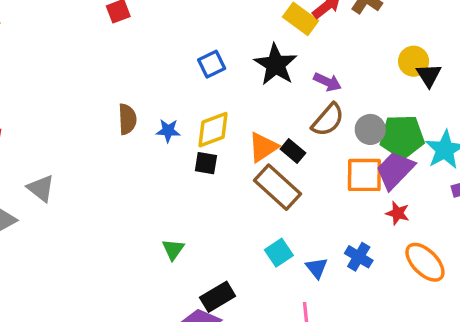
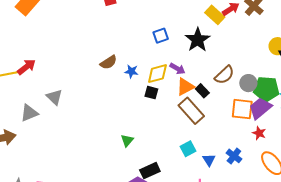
purple arrow: (327, 82) -> (177, 69), moved
brown semicircle: (127, 119) -> (108, 62), turned 54

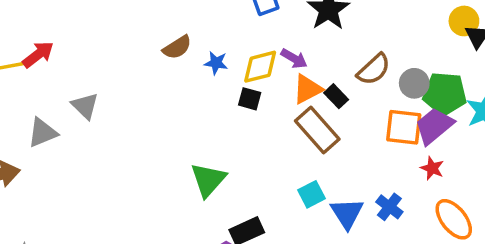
green triangle: (127, 140) -> (208, 180), size x1.6
blue triangle: (209, 160) -> (347, 213), size x1.5

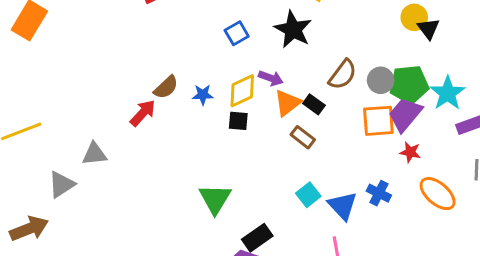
red arrow: (38, 55) -> (143, 113), moved
gray triangle: (85, 106) -> (95, 154), turned -40
brown rectangle: (317, 130) -> (303, 137), size x0.6

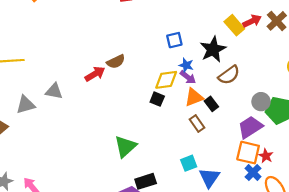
brown semicircle: (343, 75) -> (229, 75), moved
blue star: (203, 95) -> (186, 65), moved
purple trapezoid: (405, 115) -> (250, 127), moved
orange square: (378, 121) -> (248, 153), moved
blue cross: (379, 193) -> (253, 173), moved

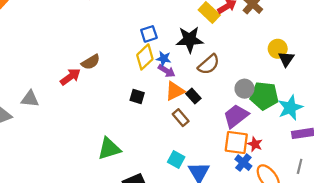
black star: (213, 49) -> (190, 40), turned 30
yellow diamond: (166, 80) -> (145, 57), moved, turned -30
green triangle: (125, 147) -> (109, 149), turned 30
cyan square: (189, 163) -> (176, 159), turned -35

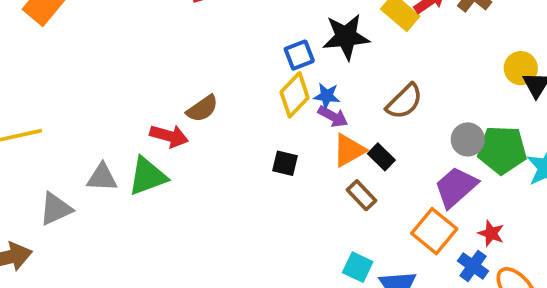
black star: (190, 40) -> (346, 37), moved
red arrow: (70, 77) -> (169, 136), turned 55
orange square: (236, 142) -> (434, 231), moved, turned 35
green triangle: (109, 149) -> (147, 176), moved

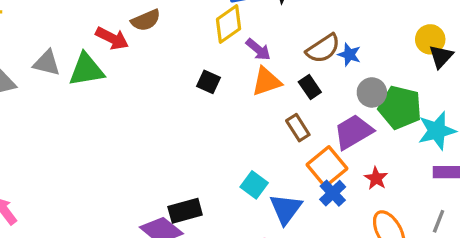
blue star: (327, 96) -> (349, 55), moved
black rectangle: (381, 157) -> (310, 87), moved
brown rectangle: (361, 195) -> (298, 128), moved
blue cross: (473, 266) -> (333, 193), moved

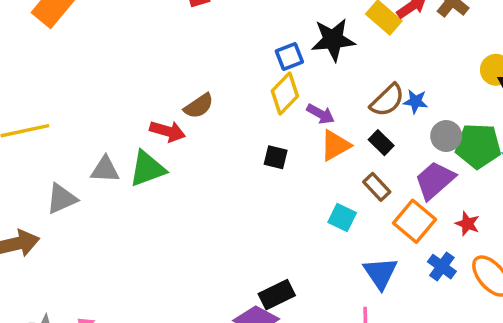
cyan square: (254, 185) -> (342, 217), moved
blue cross: (333, 193) -> (442, 267), moved

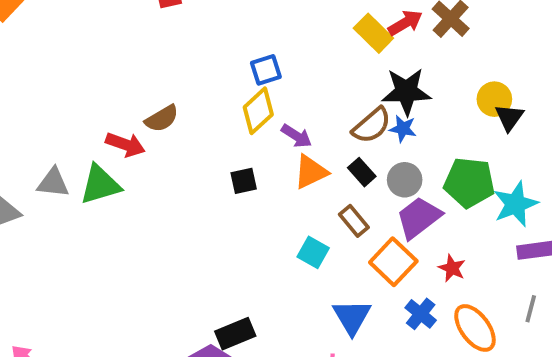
black star: (333, 40) -> (406, 92), moved
gray circle: (446, 136) -> (405, 180), moved
black square: (276, 157) -> (244, 181), turned -30

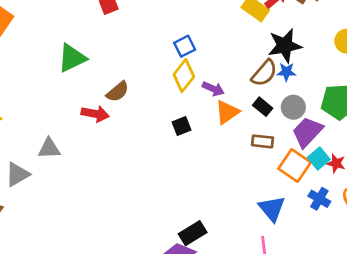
green triangle: (100, 185) -> (72, 58), moved
brown rectangle: (354, 221) -> (263, 141), turned -35
cyan square: (313, 252) -> (319, 158), moved, turned 30

